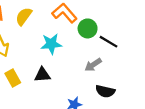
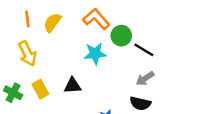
cyan star: (51, 44) -> (95, 54), moved
gray arrow: (93, 65) -> (145, 78), moved

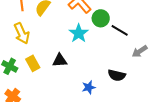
cyan star: (95, 54) -> (79, 33), turned -30
gray arrow: (145, 78) -> (140, 51), moved

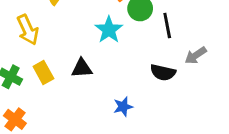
black line: (120, 30) -> (167, 26), turned 48
black semicircle: (117, 75) -> (163, 72), moved

